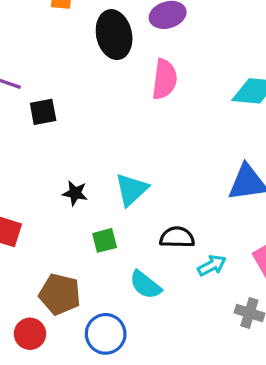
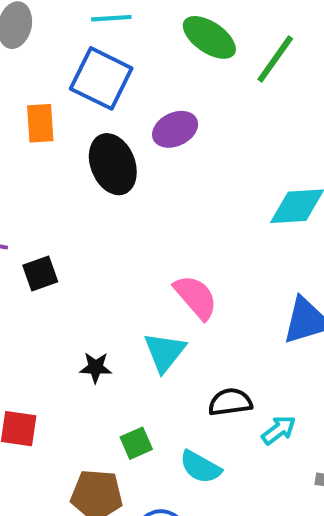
pink semicircle: (165, 79) -> (196, 297), moved, turned -39
green square: (105, 240) -> (136, 443), moved

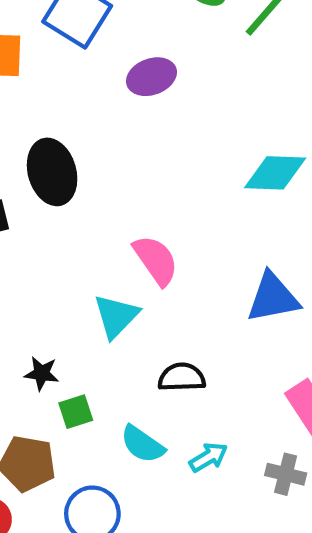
black ellipse: (113, 164) -> (52, 172), moved
black star: (96, 367) -> (42, 373), moved
cyan arrow: (279, 430) -> (209, 457), moved

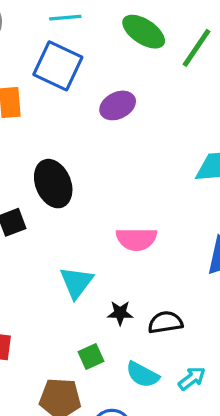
pink semicircle: (156, 260) -> (136, 239), turned 132
cyan triangle: (116, 316) -> (76, 282), moved
black star: (42, 373) -> (120, 313), moved

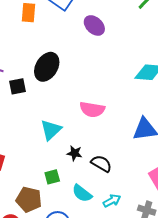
purple ellipse: (118, 105) -> (94, 25), turned 60
black ellipse: (53, 184) -> (47, 67), turned 44
black semicircle: (165, 322) -> (101, 164), turned 30

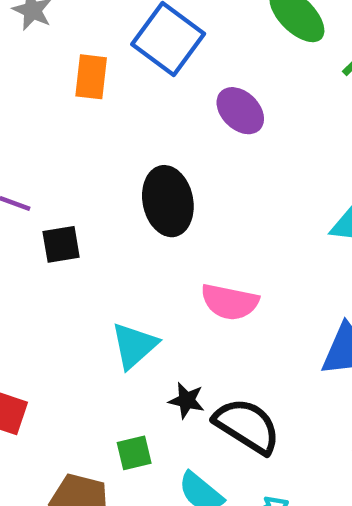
black ellipse: (47, 67) -> (168, 201), moved, turned -44
black semicircle: (101, 164) -> (247, 426), size x1.4

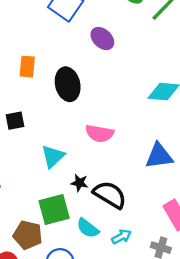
orange rectangle: (91, 77) -> (27, 67), moved
black square: (61, 244) -> (15, 121), moved
green square: (134, 453) -> (54, 209), size x1.8

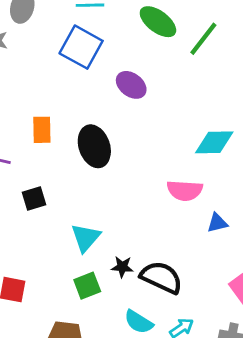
pink semicircle: (100, 133) -> (185, 190), moved
blue triangle: (159, 156) -> (217, 223), size x0.6
green square: (54, 209) -> (87, 286), moved, size x0.7

